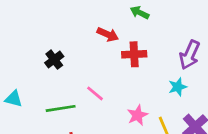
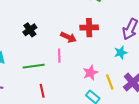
red arrow: (108, 34) -> (68, 37), moved
pink line: (95, 93) -> (59, 56), turned 48

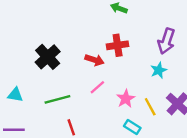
black cross: (30, 30) -> (48, 57), size x1.5
pink line: (59, 56) -> (97, 87), moved, turned 56

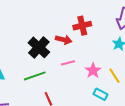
black cross: (48, 57) -> (39, 47), moved
pink line: (97, 87) -> (68, 63), turned 32

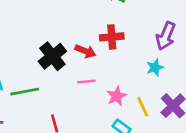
green line: (35, 76) -> (25, 92), moved

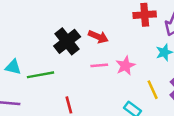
red cross: (112, 37) -> (145, 15), moved
pink star: (117, 96) -> (125, 66), moved

